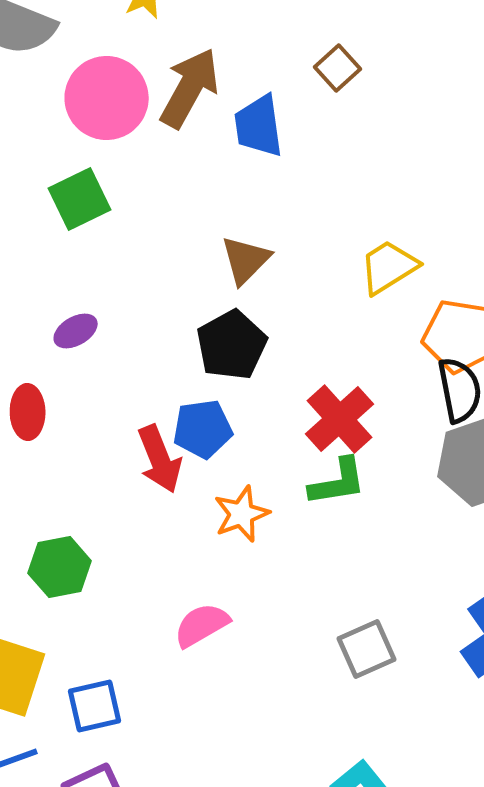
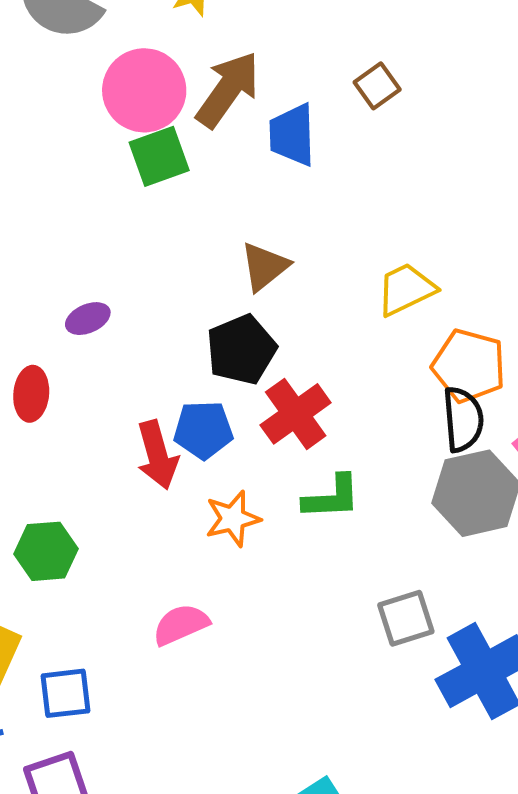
green square: (80, 199) -> (159, 156), moved
red cross: (340, 419) -> (296, 414), moved
gray square: (367, 649) -> (406, 618), moved

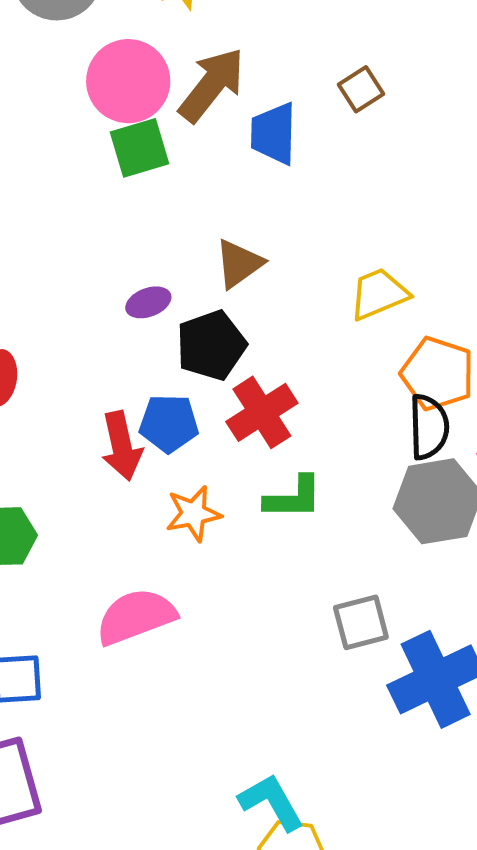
purple ellipse: (88, 319) -> (148, 302), moved
pink semicircle: (181, 625) -> (136, 617), size x1.4

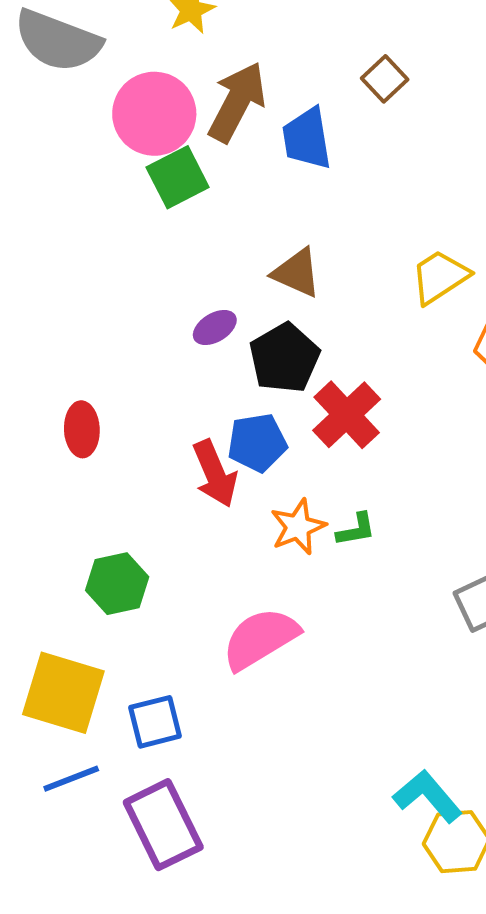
brown triangle: (239, 264) -> (297, 273), turned -50
green L-shape: (293, 498) -> (356, 530), moved, size x0.7

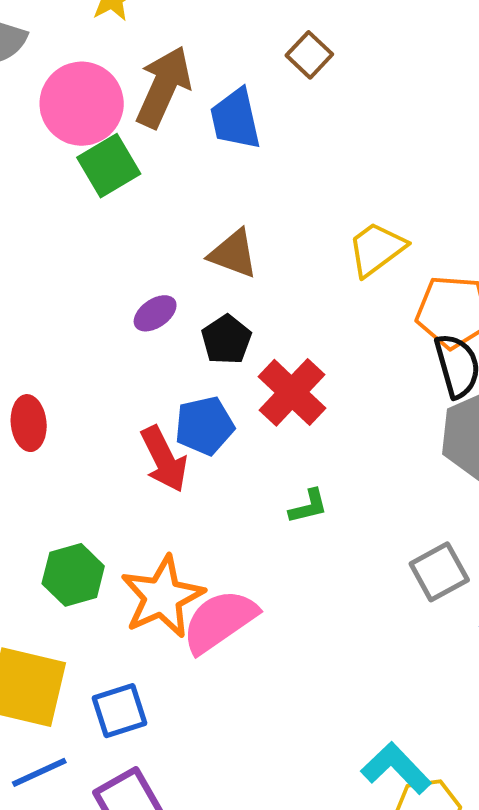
black pentagon: (284, 358) -> (226, 340), size x0.7
orange star: (298, 527) -> (162, 597), moved, size x1.5

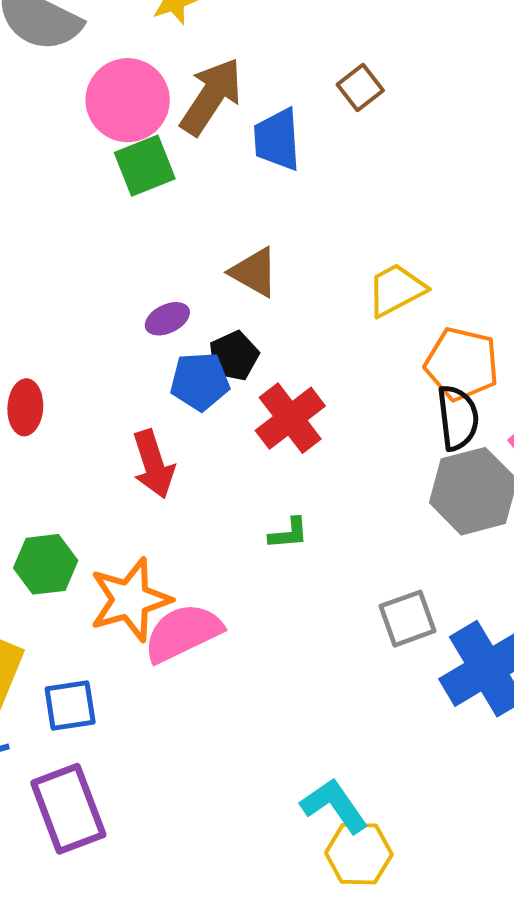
blue pentagon: (204, 426) -> (200, 381), moved

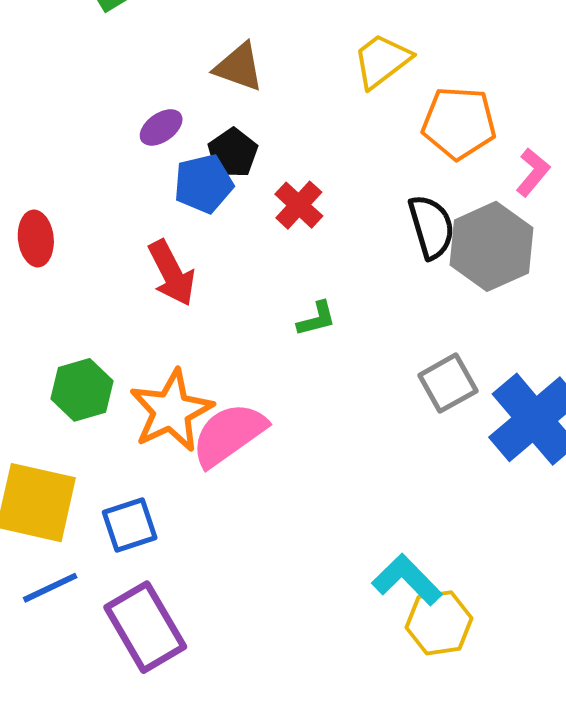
red cross: (290, 418) -> (299, 205), size x0.7
black semicircle: (458, 418) -> (431, 227), moved

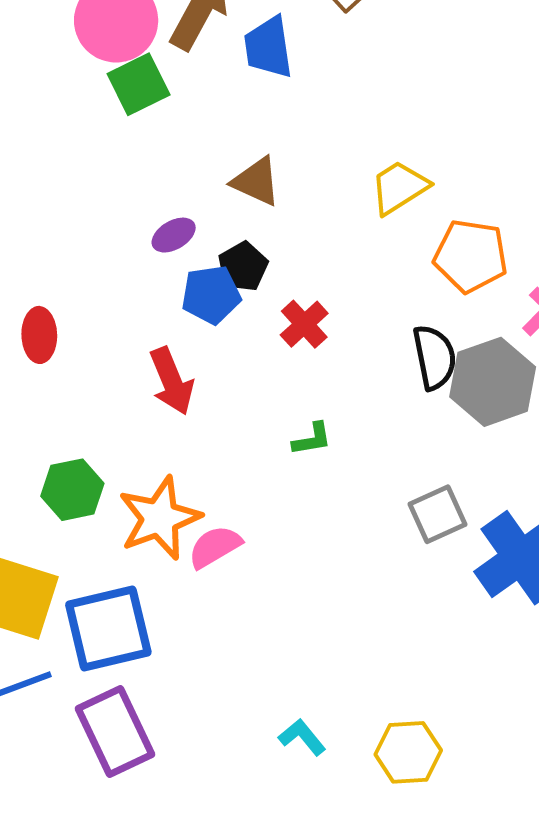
pink semicircle: (229, 434) -> (215, 547), size x0.7
blue square: (130, 525) -> (108, 628), size x1.6
cyan L-shape: (407, 580) -> (302, 737), moved, size x0.7

